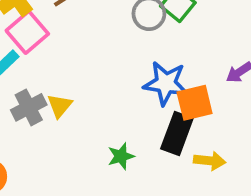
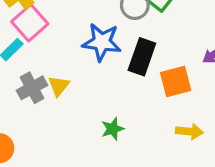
blue star: (166, 83) -> (102, 42), moved
black rectangle: (177, 134) -> (142, 57), moved

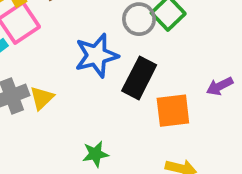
blue star: (102, 42) -> (96, 55), turned -30

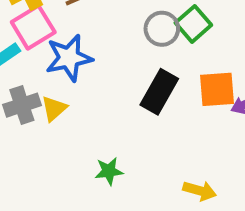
blue star: (96, 55) -> (69, 58), moved
orange square: (173, 111) -> (217, 89), moved

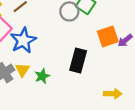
black rectangle: (159, 92) -> (78, 60), moved
green star: (109, 171) -> (42, 76), moved

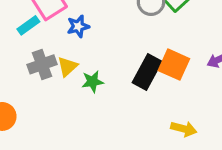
orange square: (108, 36) -> (174, 65), moved, turned 30
blue star: (23, 40) -> (78, 26), size x0.6

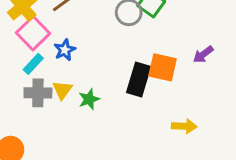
cyan rectangle: (28, 25) -> (33, 64), moved
gray cross: (42, 64) -> (38, 93), turned 32

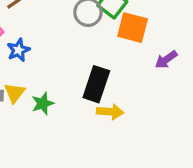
orange square: (163, 67) -> (133, 28), moved
yellow arrow: (184, 126) -> (110, 112), moved

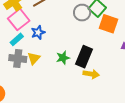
green star: (43, 104) -> (63, 58), moved

